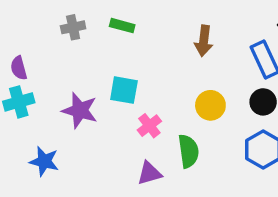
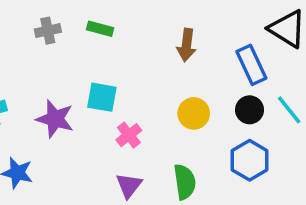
green semicircle: (188, 151) -> (185, 182), moved
purple triangle: (149, 173) -> (129, 185), turned -36

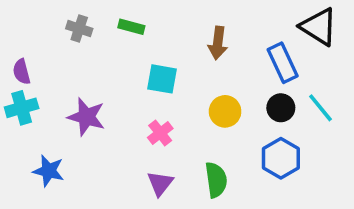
gray cross: (48, 31) -> (79, 29), turned 30
cyan square: (102, 97) -> (162, 79), moved

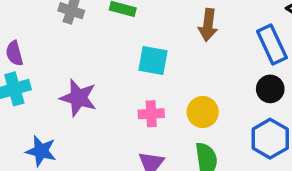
yellow circle: (225, 111) -> (203, 112), moved
pink cross: (160, 133) -> (151, 114), turned 35

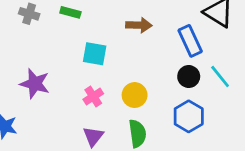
brown arrow: (208, 25) -> (139, 25), turned -95
pink cross: (151, 114) -> (93, 96), turned -30

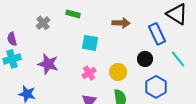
gray cross: (29, 14) -> (43, 23), moved, turned 32
black circle: (189, 76) -> (145, 59), moved

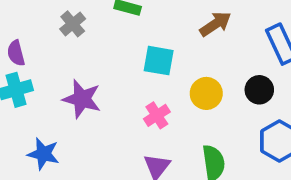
brown arrow: (121, 23) -> (215, 24), turned -36
yellow circle: (118, 72) -> (206, 93), moved

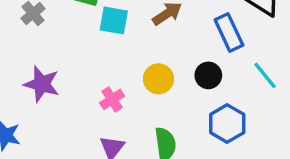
cyan square: (159, 61) -> (114, 20), moved

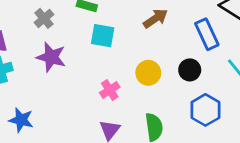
cyan square: (114, 20) -> (103, 36), moved
purple star: (42, 84) -> (51, 57), moved

